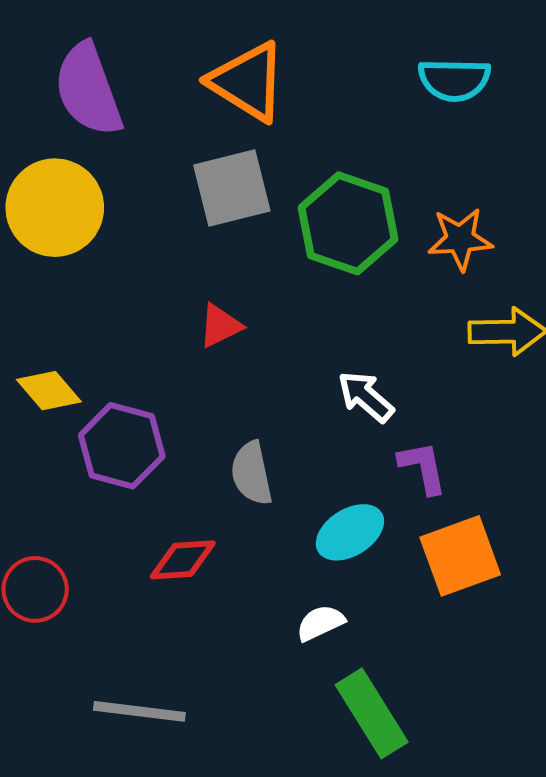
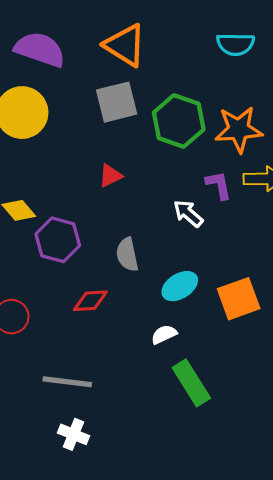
purple semicircle: (88, 90) -> (40, 49), turned 129
orange star: (460, 239) -> (239, 129), size x1.4
purple L-shape: (423, 467) -> (219, 185), moved

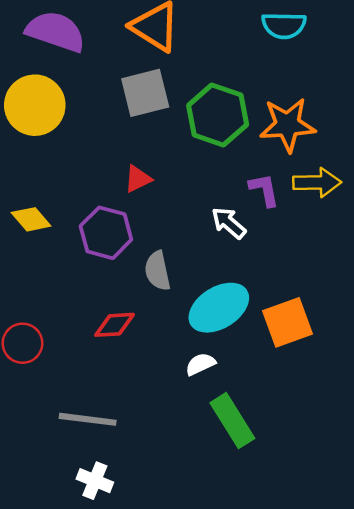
purple hexagon: (58, 240) -> (106, 233), moved
cyan ellipse: (180, 286) -> (219, 308), size x1.4

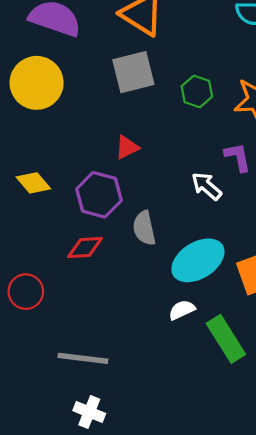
green hexagon: (218, 115) -> (197, 91), size x0.6
red diamond: (115, 325) -> (85, 247), moved
green rectangle: (232, 421) -> (226, 339), moved

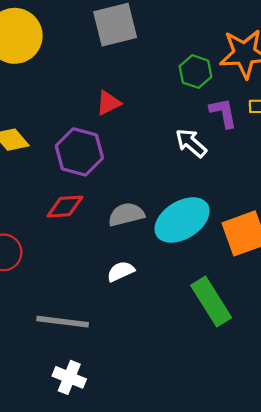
green hexagon: (197, 91) -> (195, 72), moved
gray semicircle: (144, 228) -> (126, 214), moved, turned 88
white semicircle: (182, 310) -> (121, 271), moved

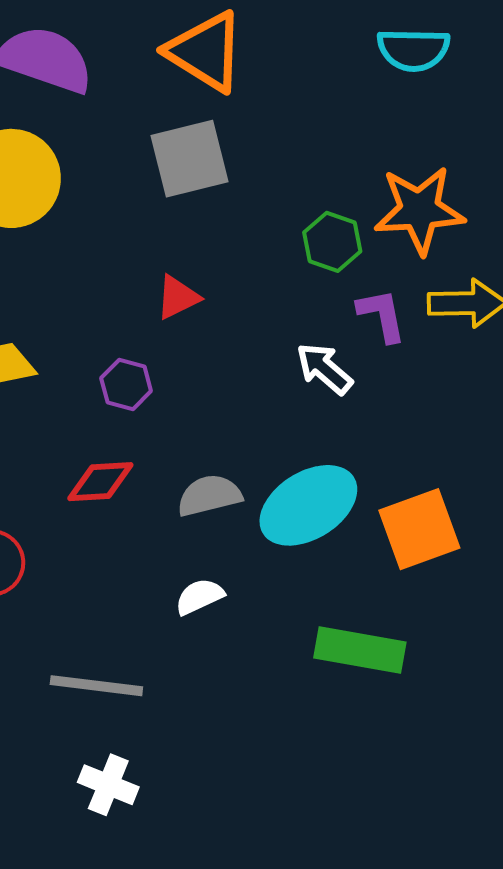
purple hexagon: (79, 152) -> (126, 384), size x0.6
green rectangle: (211, 301) -> (360, 650), turned -48

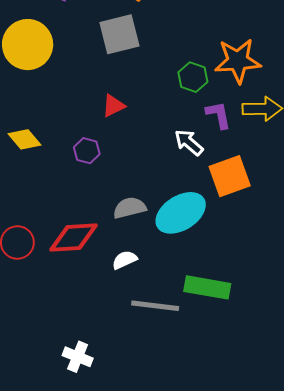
red diamond: (100, 482) -> (73, 237), moved, size x1.4
orange square: (419, 529) -> (230, 176), moved
gray line: (96, 686) -> (155, 306), moved

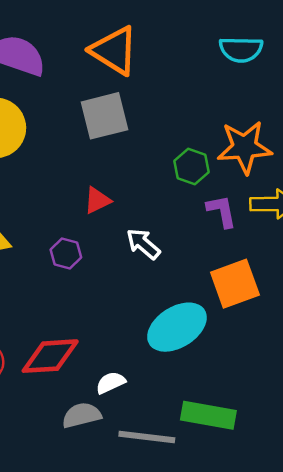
white arrow: (189, 142) -> (143, 244), moved
gray semicircle: (130, 208) -> (82, 415), moved

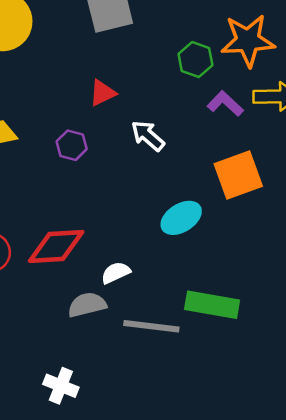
purple L-shape: (222, 211) -> (225, 104), turned -36
cyan ellipse: (177, 327) -> (181, 218), size x0.7

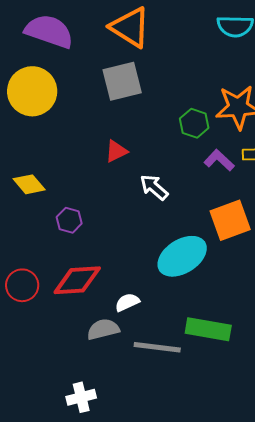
purple hexagon: (72, 145) -> (69, 220), moved
cyan ellipse: (181, 218) -> (182, 256), size x1.4
white cross: (61, 386) -> (81, 397), turned -36

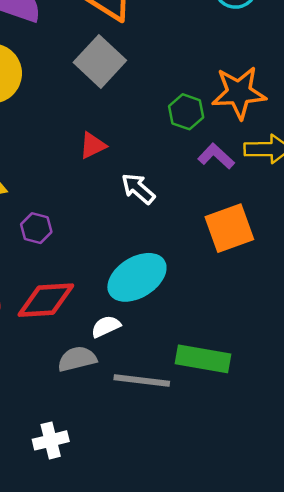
gray square: (122, 81) -> (100, 61), turned -33
cyan ellipse: (182, 256) -> (137, 277), moved

